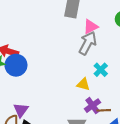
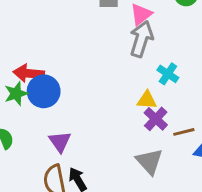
purple cross: (93, 106) -> (156, 119), moved
purple triangle: (21, 110) -> (60, 142), moved

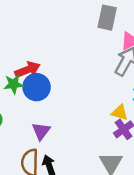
red arrow: (29, 73) -> (27, 70), turned 140

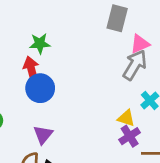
red arrow: (27, 70) -> (31, 70), turned -85
green star: (14, 84) -> (40, 43), moved

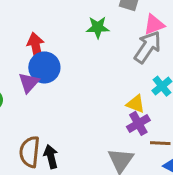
green star: (40, 43) -> (98, 27), moved
purple triangle: (43, 135) -> (29, 83), moved

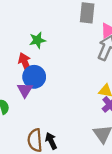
green star: (98, 27) -> (37, 40), moved

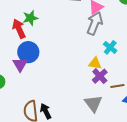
red arrow: (25, 63) -> (19, 29), moved

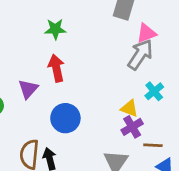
red arrow: (19, 29) -> (56, 68), moved
blue circle: (28, 52) -> (65, 118), moved

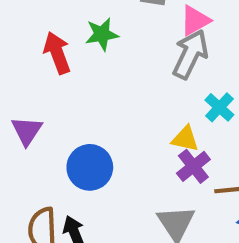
green star: (55, 29) -> (102, 34), moved
red arrow: (56, 68) -> (57, 53), moved

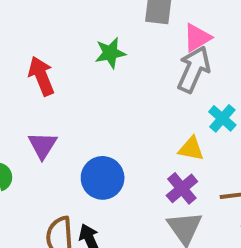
red arrow: (57, 53) -> (41, 76), moved
purple cross: (193, 166) -> (182, 188), moved

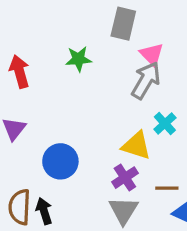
pink triangle: (197, 38) -> (152, 54), turned -50
yellow triangle: (191, 149) -> (136, 146), size x1.4

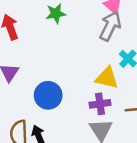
purple cross: (125, 178) -> (100, 104), turned 30

